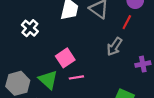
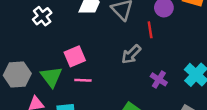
red line: (127, 22) -> (150, 30), turned -48
purple cross: (143, 64) -> (159, 79), turned 32

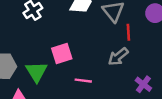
red line: (150, 30) -> (128, 32), moved
pink line: (83, 80) -> (83, 81), moved

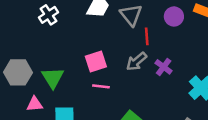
pink square: (62, 54) -> (96, 62), moved
purple cross: (143, 84) -> (164, 67), moved

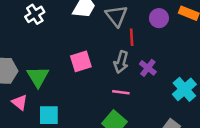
gray arrow: (136, 61) -> (121, 62), turned -35
pink line: (101, 86) -> (121, 92), moved
pink triangle: (35, 104) -> (20, 102), turned 42

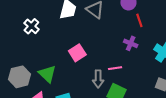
red line: (132, 37) -> (139, 20), moved
gray arrow: (121, 62) -> (98, 79), moved

